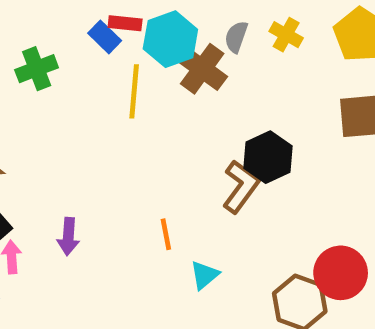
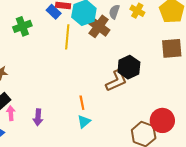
brown L-shape: (241, 187) -> (116, 81), turned 30
purple arrow: (68, 237) -> (38, 117), moved
cyan triangle: (204, 275) -> (84, 122), moved

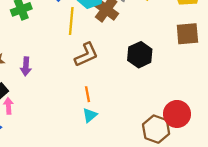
brown L-shape: (116, 81) -> (86, 55), moved
purple arrow: (38, 117) -> (26, 66), moved

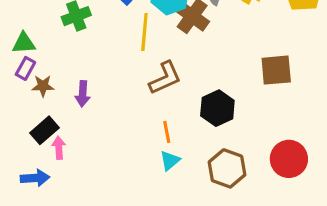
brown square: (187, 34) -> (276, 70), moved
black hexagon: (140, 55) -> (217, 108), moved
brown hexagon: (156, 129) -> (227, 168), moved

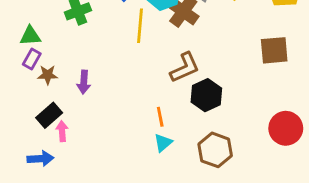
brown square: (276, 70) -> (274, 50), moved
brown L-shape: (165, 78) -> (185, 68), moved
red circle: (289, 159) -> (286, 128), moved

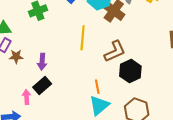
yellow line: (140, 26) -> (83, 38), moved
black rectangle: (49, 115) -> (42, 86), moved
cyan triangle: (163, 143) -> (99, 105), size x1.5

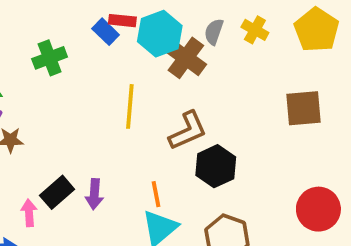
purple arrow: (42, 62) -> (94, 194), moved

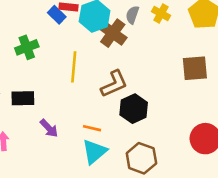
green cross: (50, 58) -> (27, 47), moved
black rectangle: (57, 192) -> (23, 98), moved, turned 40
purple arrow: (94, 194) -> (49, 128), turned -48
orange line: (156, 194) -> (92, 128), turned -66

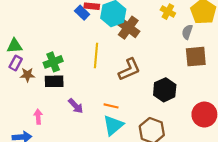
gray semicircle: (132, 15) -> (187, 32), moved
green cross: (27, 47) -> (53, 62), moved
black hexagon: (134, 109) -> (165, 90), moved

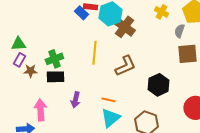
purple arrow: (76, 106) -> (75, 100), turned 56
pink arrow: (38, 117) -> (40, 110), size x1.5

